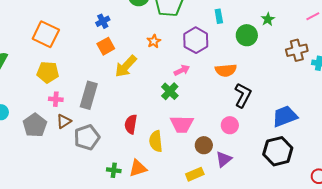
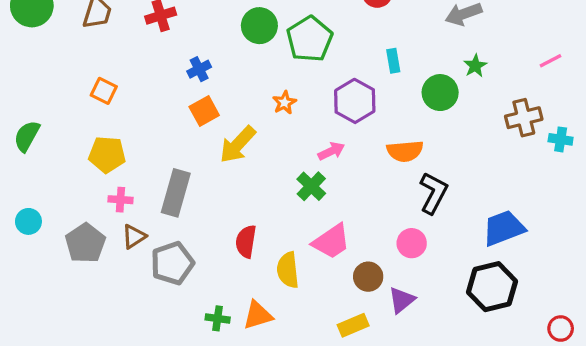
orange square: (46, 34) -> (104, 91), size x0.6
pink trapezoid: (182, 124) -> (331, 241), turned -35

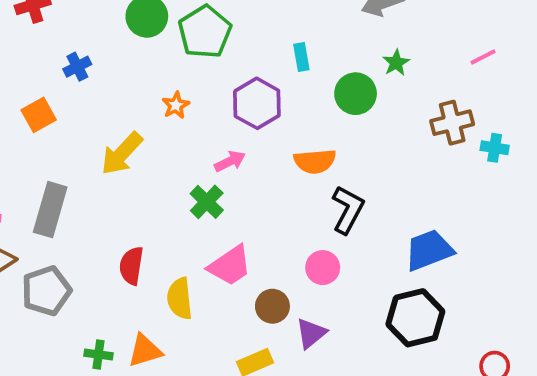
orange square: (204, 111) -> (39, 115), moved

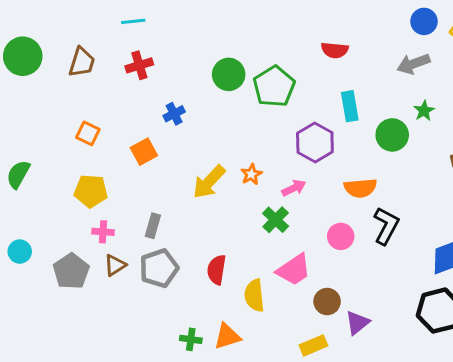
cyan rectangle: (301, 57) -> (350, 106), size x1.4
orange star: (176, 105) -> (251, 174), moved
gray rectangle: (50, 210) -> (153, 226), size x0.6
pink circle: (323, 268) -> (341, 236), moved
gray pentagon: (46, 291) -> (159, 268), moved

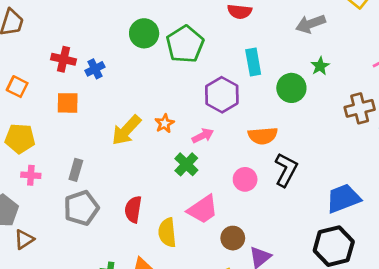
red cross: (139, 65) -> (64, 59), moved, turned 30
orange square: (144, 152) -> (68, 103), turned 30
brown triangle: (115, 265) -> (24, 239), moved

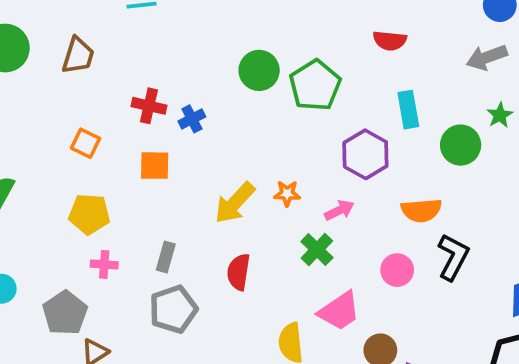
orange star: (165, 123) -> (287, 194), turned 30
red semicircle: (133, 209) -> (239, 272), moved

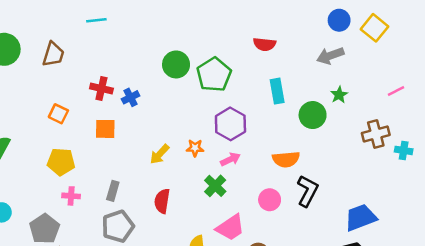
purple hexagon: (365, 154) -> (230, 124), moved
yellow arrow: (235, 203) -> (160, 154), size x0.7

